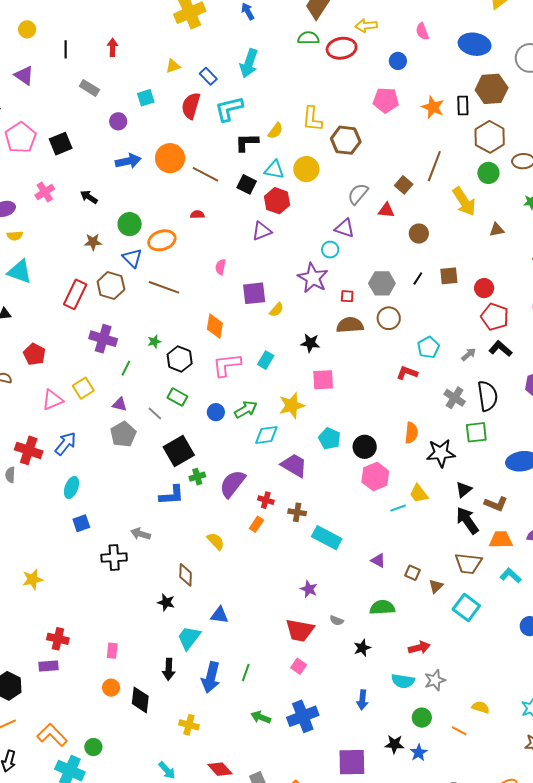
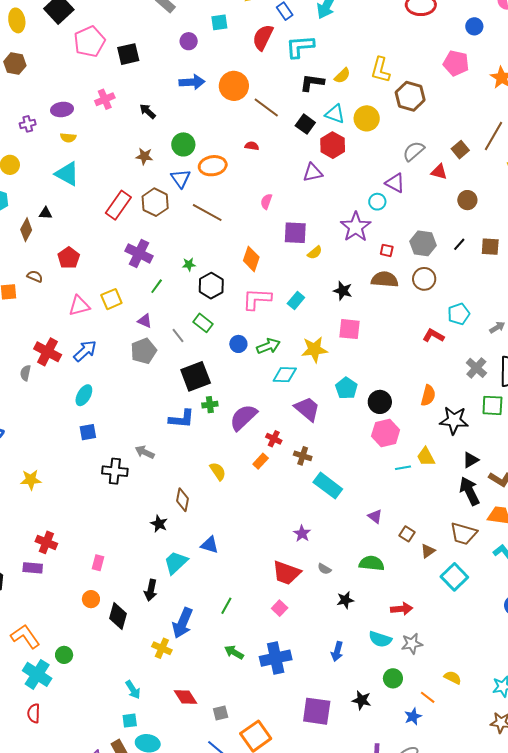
blue arrow: (211, 677) -> (183, 623), moved
blue star: (419, 753) -> (413, 716), moved

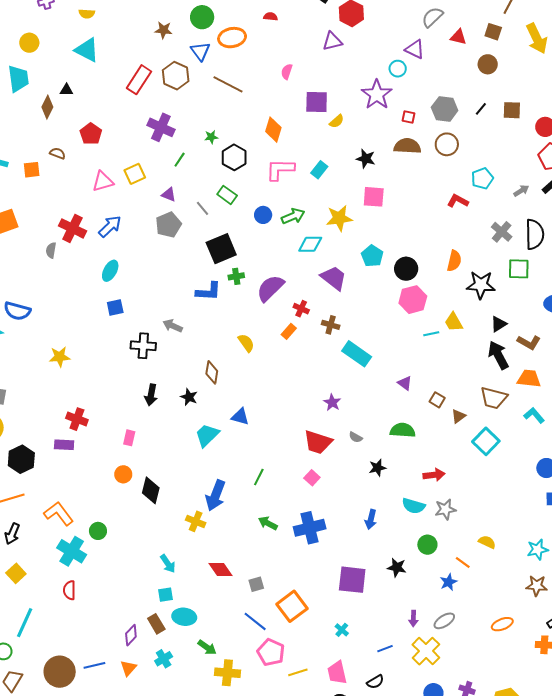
brown square: (460, 150) -> (493, 32), moved, turned -30
black arrow: (151, 590) -> (151, 395), moved

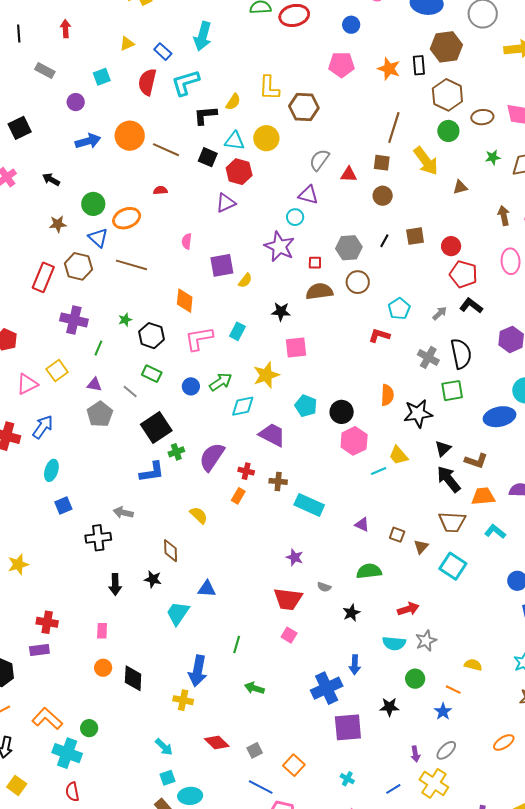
blue cross: (310, 528) -> (327, 688), moved
orange square: (292, 606) -> (294, 765), size x0.7

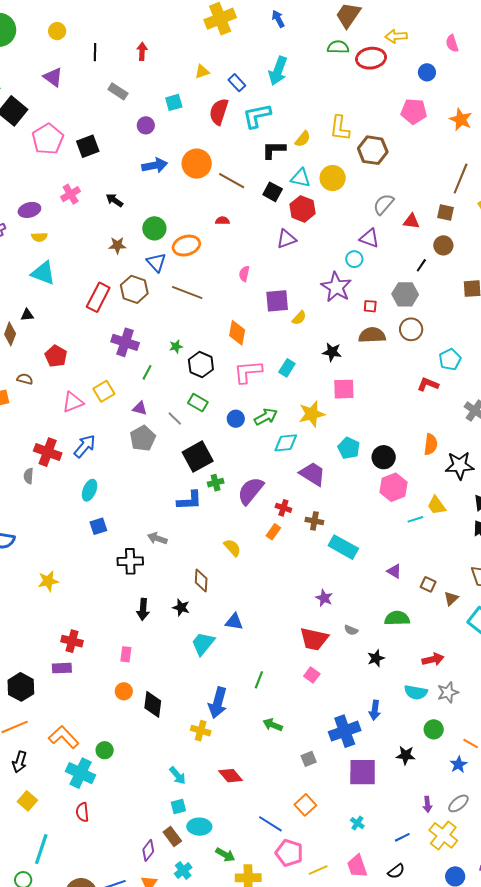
black line: (384, 241) -> (421, 265), moved
gray square: (255, 750) -> (309, 759), moved

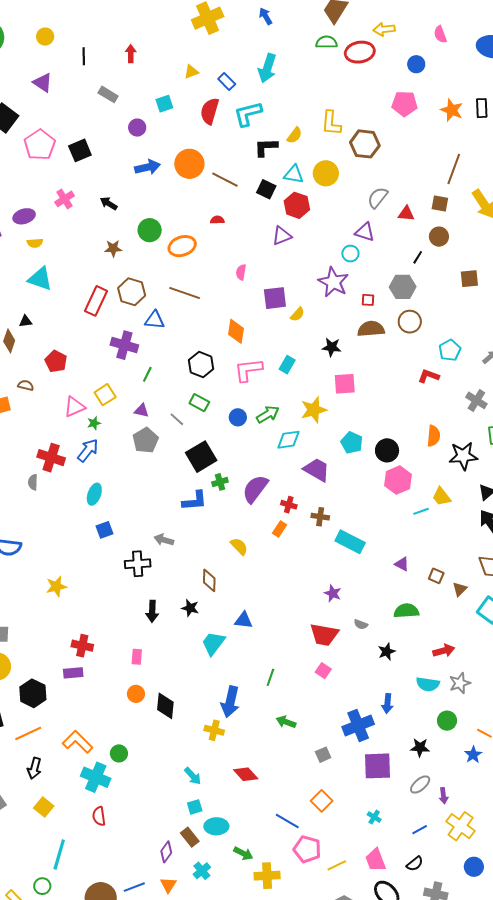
blue triangle: (156, 262) -> (155, 320), moved, turned -40
green star: (176, 346) -> (94, 423), moved
gray ellipse: (458, 803) -> (420, 784), moved

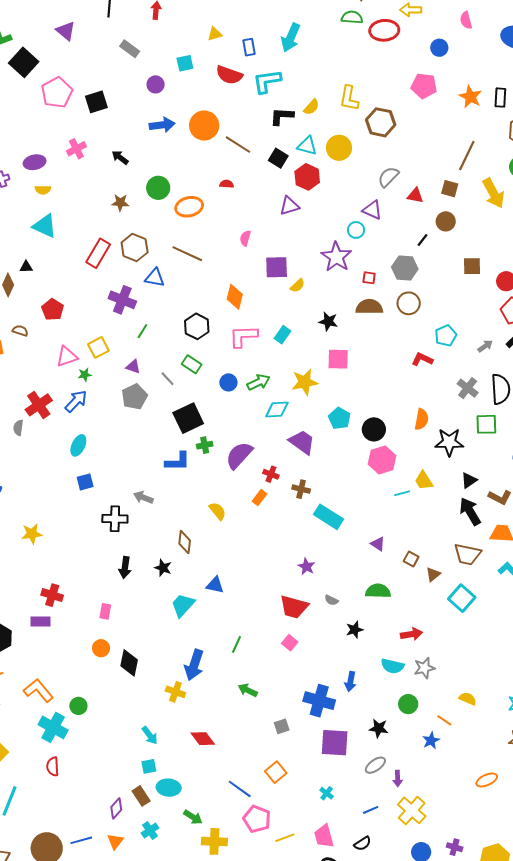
blue rectangle: (227, 82) -> (249, 47), turned 30
red semicircle: (210, 111) -> (229, 75), turned -92
red cross: (51, 458) -> (39, 405), turned 32
blue cross: (358, 726) -> (319, 701), turned 32

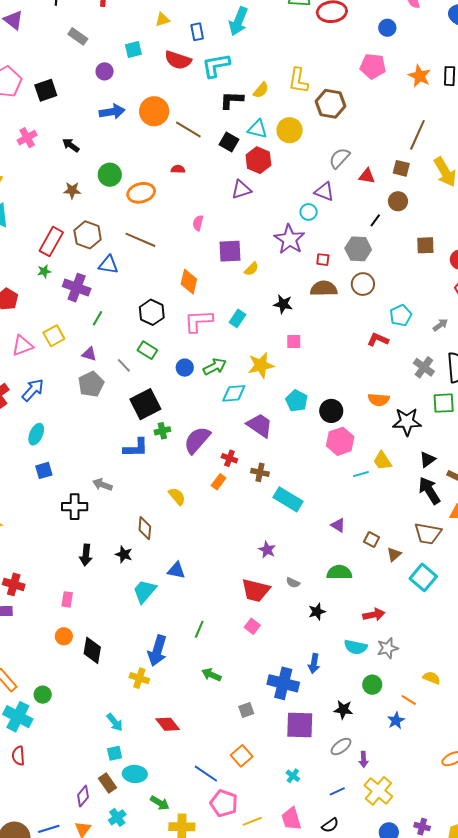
pink square: (338, 359) -> (294, 342), size x0.7
green star: (85, 375) -> (44, 271), moved
orange semicircle: (422, 419) -> (379, 400), turned 85

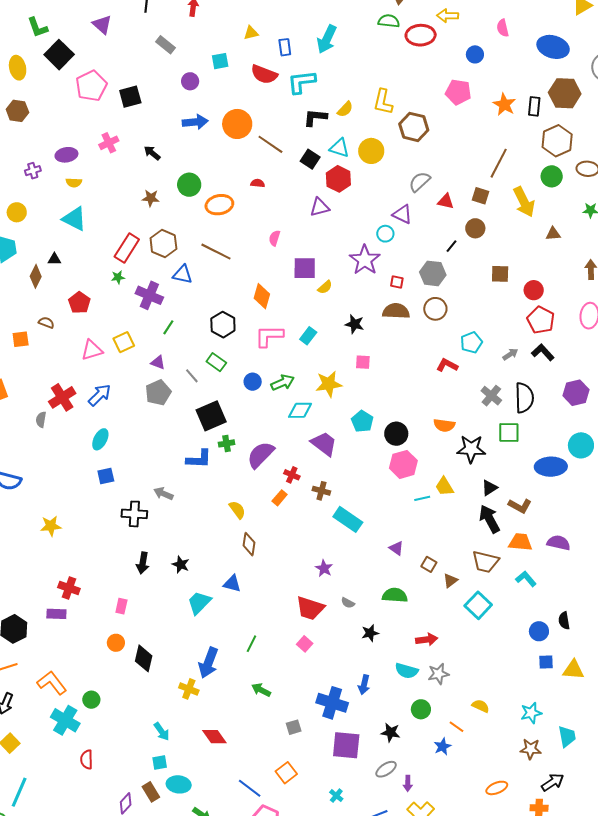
brown diamond: (145, 528) -> (249, 544), moved
red semicircle: (18, 756) -> (87, 759), moved

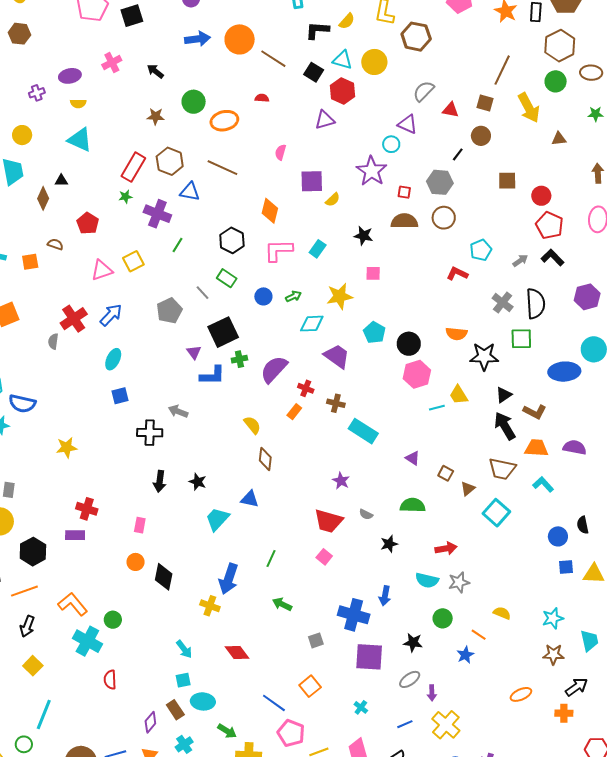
purple triangle: (158, 362) -> (194, 352), moved, turned 35
green arrow: (283, 383) -> (293, 296), size x0.7

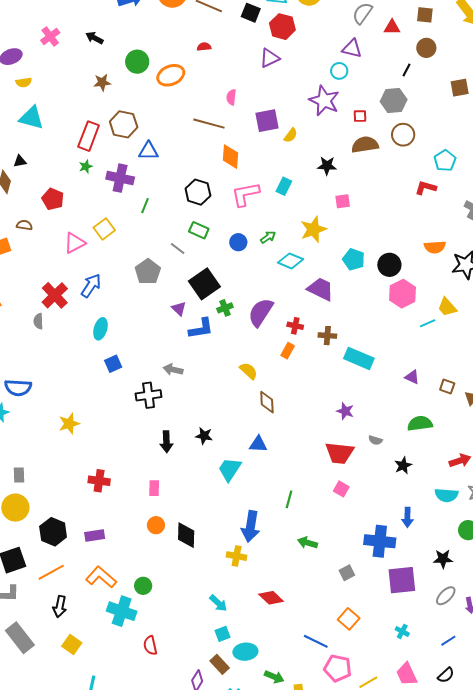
brown line: (222, 168) -> (209, 124), moved
cyan diamond: (312, 324) -> (291, 261), turned 35
purple rectangle: (75, 535) -> (95, 536), moved

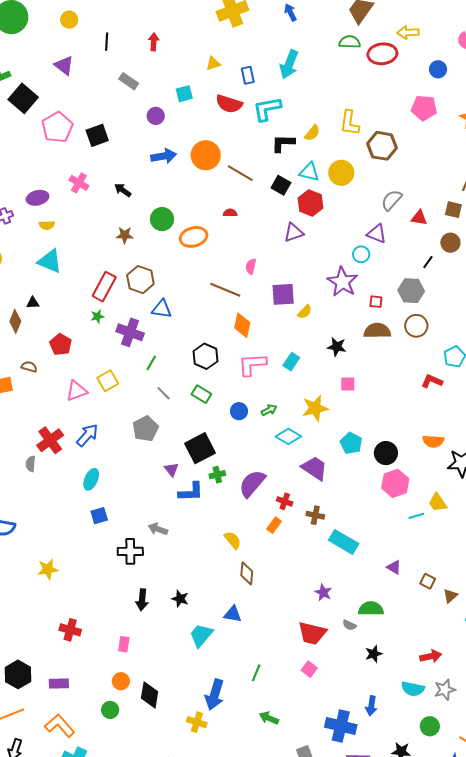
pink cross: (50, 36) -> (79, 183), turned -30
gray line: (178, 248) -> (163, 393), moved
green semicircle: (420, 424) -> (371, 609), moved
green circle: (143, 586) -> (110, 710), moved

